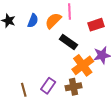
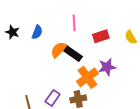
orange semicircle: (53, 21) -> (59, 50), moved

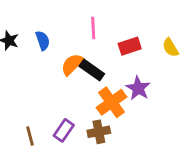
blue semicircle: (37, 32) -> (43, 41), turned -40
purple star: (107, 67) -> (138, 88), turned -30

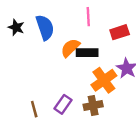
blue semicircle: (43, 41) -> (45, 27), size x1.5
black rectangle: (92, 70) -> (87, 53), turned -35

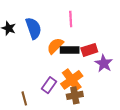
red rectangle: (120, 32) -> (89, 50), moved
orange cross: (104, 80) -> (72, 80), moved
purple rectangle: (63, 104) -> (49, 85), moved

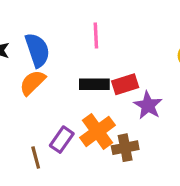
orange semicircle: (55, 46) -> (32, 83), moved
brown cross: (75, 95) -> (125, 148), moved
brown line: (24, 98) -> (36, 157), moved

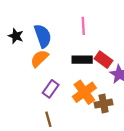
red rectangle: (125, 84) -> (104, 60), turned 54
purple rectangle: (62, 140) -> (51, 89), moved
brown line: (36, 157) -> (48, 119), moved

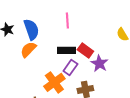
purple rectangle: (51, 89) -> (70, 67), moved
orange cross: (84, 92) -> (54, 82), moved

